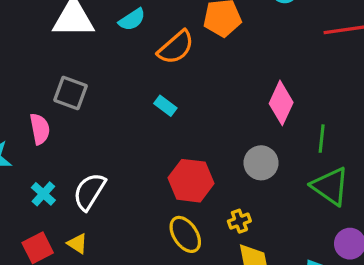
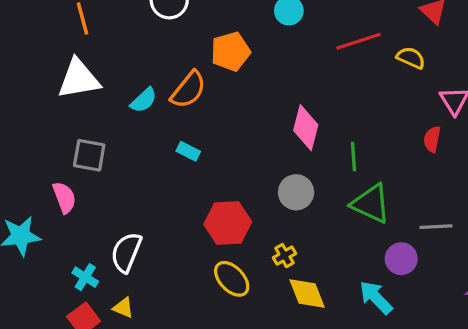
cyan semicircle: (132, 20) -> (144, 100), moved
cyan cross: (43, 194) -> (85, 277), moved

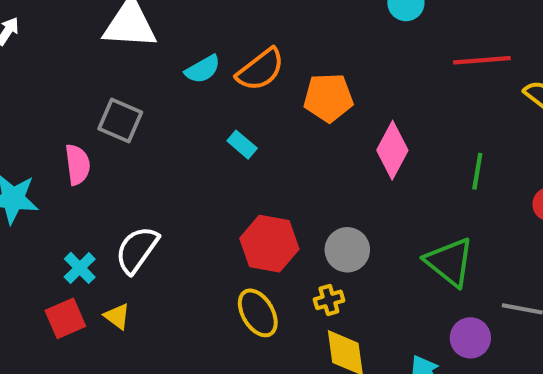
orange pentagon: (231, 52) -> (328, 98), moved
green line: (353, 157) -> (477, 171), moved
gray circle: (296, 192) -> (347, 250), moved

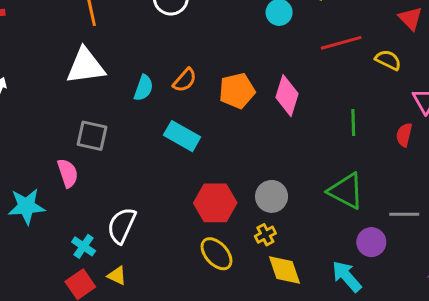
cyan semicircle: (203, 69) -> (144, 88), turned -30
orange semicircle: (260, 70) -> (185, 80), size x0.7
cyan rectangle: (242, 145) -> (182, 136), size x1.6
pink diamond: (392, 150) -> (287, 96), moved

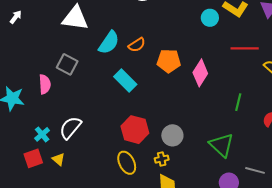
cyan semicircle: (144, 88) -> (109, 43), size x1.4

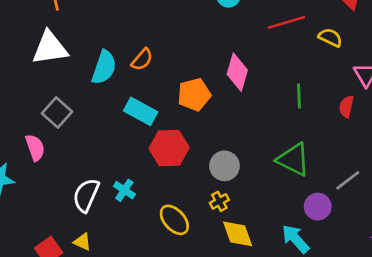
orange pentagon: (169, 61) -> (194, 95), moved
gray square: (67, 64) -> (57, 113), turned 30
red hexagon: (135, 130) -> (169, 148), moved
cyan cross: (42, 134) -> (124, 190), moved
gray line: (255, 170) -> (348, 180), turned -36

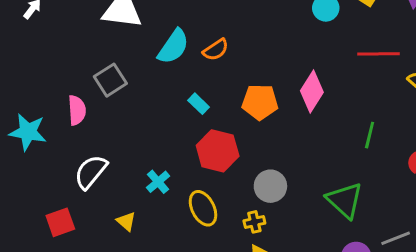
cyan rectangle: (141, 111) -> (199, 104), size x0.6
white semicircle: (86, 195) -> (91, 172), moved
yellow ellipse: (174, 220) -> (203, 208), moved
yellow triangle: (82, 242) -> (126, 221), moved

